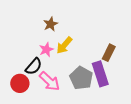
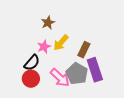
brown rectangle: (109, 53) -> (84, 50), moved
pink arrow: (49, 81) -> (60, 78), moved
red circle: (20, 83) -> (31, 79), moved

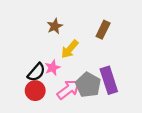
pink star: (44, 47) -> (52, 68), moved
brown rectangle: (84, 50) -> (103, 30), moved
pink arrow: (60, 78) -> (69, 89), turned -80

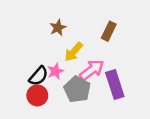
gray pentagon: (88, 85) -> (77, 89), moved
pink arrow: (69, 89) -> (92, 70), moved

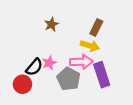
yellow arrow: (74, 52) -> (90, 46), moved, turned -114
pink arrow: (92, 70) -> (81, 62), turned 35
red circle: (37, 95) -> (22, 84), moved

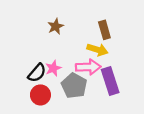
brown rectangle: (96, 28) -> (104, 30), turned -42
red circle: (22, 84) -> (40, 95), moved

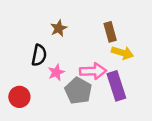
yellow arrow: (97, 50) -> (122, 53), moved
black semicircle: (37, 73) -> (39, 55), moved, turned -30
red circle: (40, 95) -> (19, 97), moved

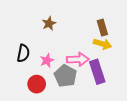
brown rectangle: (110, 32) -> (102, 28), moved
black semicircle: (39, 55) -> (23, 53), moved
red circle: (19, 97) -> (37, 84), moved

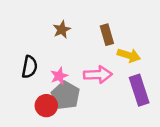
brown rectangle: (102, 28) -> (107, 35), moved
purple rectangle: (97, 72) -> (139, 90), moved
gray pentagon: (65, 76) -> (66, 95), moved

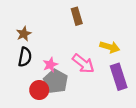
brown star: (62, 30) -> (24, 34), moved
brown rectangle: (107, 35) -> (77, 16), moved
pink arrow: (98, 75) -> (83, 64), turned 40

